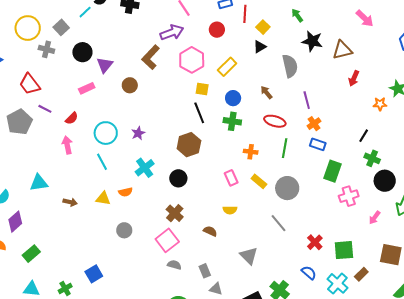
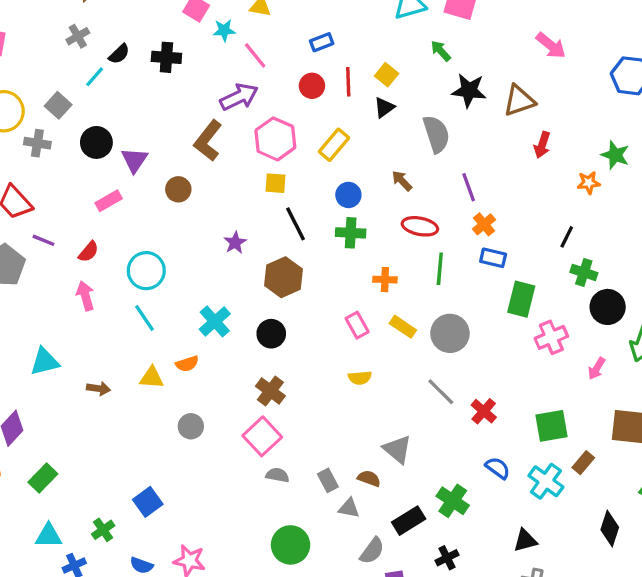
red line: (245, 14) -> (348, 82), moved
yellow square: (202, 89) -> (275, 183), moved
purple star: (138, 133) -> (235, 243), moved
brown semicircle: (210, 231) -> (369, 478), moved
red cross: (315, 242) -> (484, 411), moved

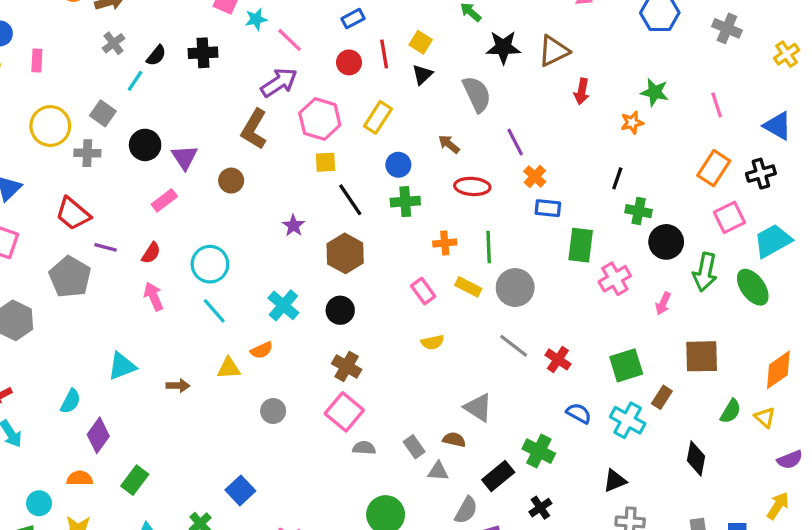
green line: (440, 269) -> (489, 247), moved

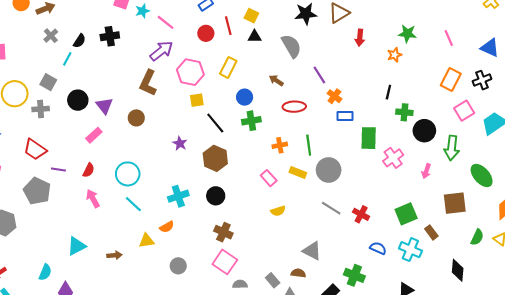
black triangle: (422, 74) -> (255, 37), turned 48
green ellipse: (753, 287) -> (482, 175), moved
cyan cross: (283, 305) -> (178, 196), turned 36
brown rectangle: (662, 397) -> (431, 232), turned -64

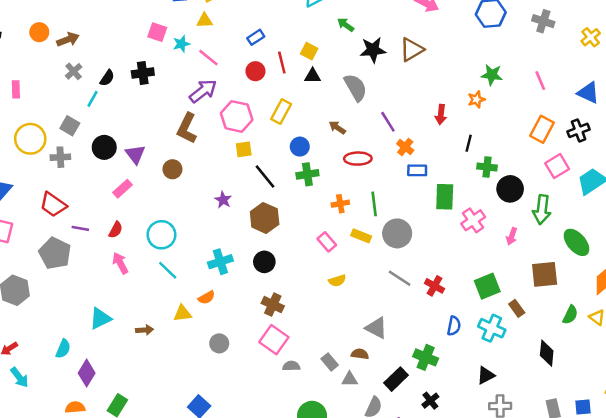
red arrow: (360, 38) -> (441, 114), moved
blue semicircle: (378, 248) -> (454, 326), turned 77

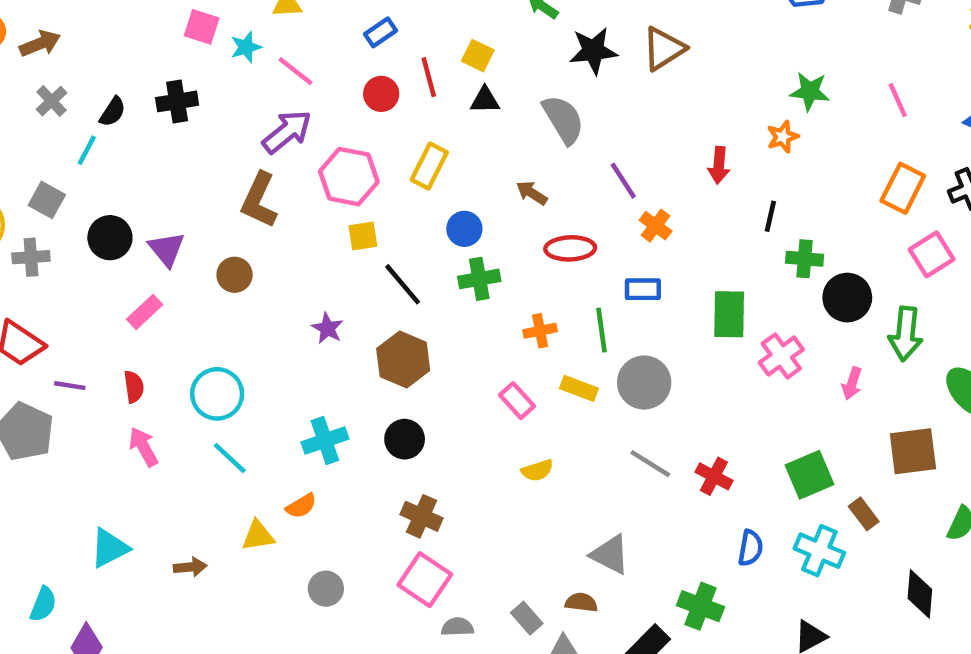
blue rectangle: (417, 170) -> (643, 289), moved
red semicircle: (116, 230) -> (134, 387), turned -35

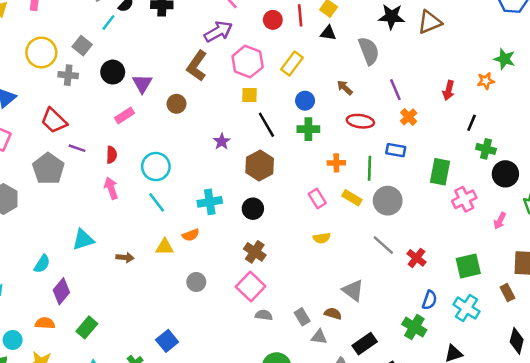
brown rectangle: (864, 514) -> (507, 293), moved
green cross: (701, 606) -> (414, 327), moved

